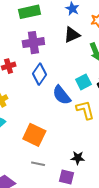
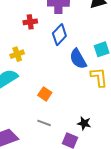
orange square: (34, 135) -> (45, 94), size x0.6

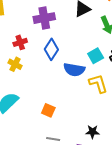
yellow cross: (17, 54) -> (15, 64), moved, turned -32
blue semicircle: (78, 59) -> (74, 70), turned -40

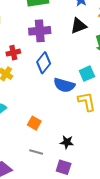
black star: (92, 132) -> (67, 142), moved

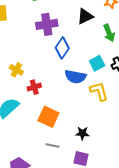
red cross: (13, 53) -> (34, 87), moved
blue diamond: (44, 63) -> (62, 48), moved
orange square: (34, 123) -> (48, 117), size x1.5

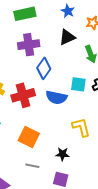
cyan square: (97, 63) -> (78, 84), turned 35
red cross: (34, 87) -> (23, 95), moved, size x1.6
yellow L-shape: (99, 91) -> (81, 127), moved

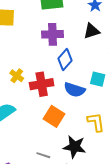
orange square: (29, 137) -> (54, 116), moved
black star: (62, 154) -> (74, 147), size x1.6

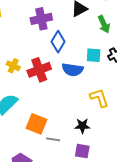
orange square: (54, 116) -> (37, 124), moved
black star: (74, 147) -> (82, 126), size x0.7

